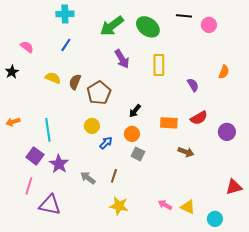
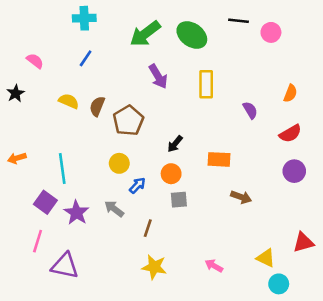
red semicircle: (199, 118) -> (290, 134), moved
gray square: (138, 154) -> (179, 200), turned -32
gray arrow: (88, 178) -> (114, 209), moved
yellow triangle: (188, 207) -> (266, 258), moved

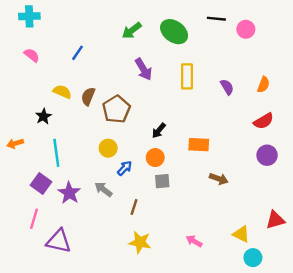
cyan cross: (84, 18) -> (29, 16), moved
green arrow: (145, 34) -> (132, 30), size x0.7
black star: (16, 93) -> (43, 116), moved
purple semicircle: (250, 110) -> (227, 87), moved

